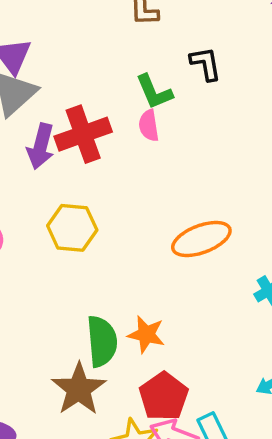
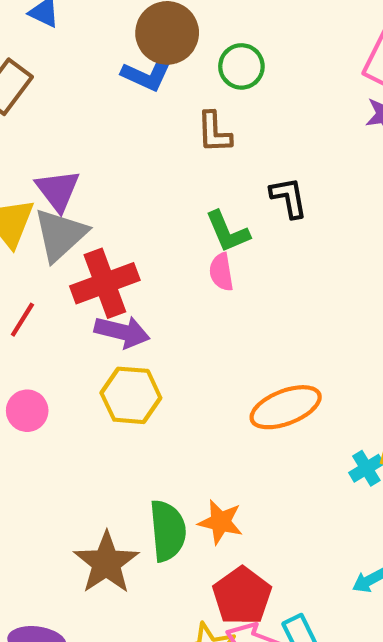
red cross: (83, 134) -> (105, 283), moved
purple arrow: (41, 146) -> (122, 332), moved, turned -90
brown star: (79, 389) -> (106, 563), moved

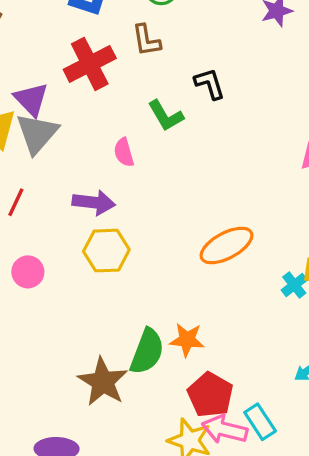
pink semicircle: (221, 272) -> (124, 152), moved
red cross: (105, 283) -> (90, 64), moved
green semicircle: (168, 531) -> (147, 351), turned 33

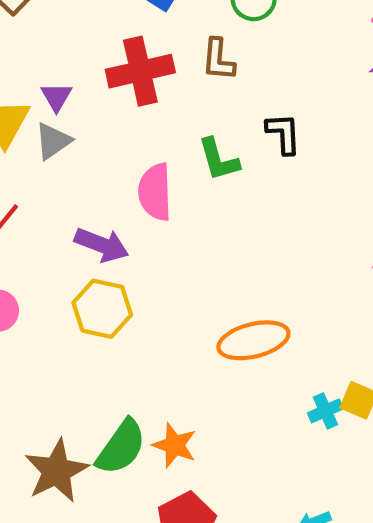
purple triangle: (31, 99) -> (56, 97), size x0.7
gray triangle: (37, 133) -> (53, 141), size x0.7
pink semicircle: (124, 152) -> (155, 192), size x1.5

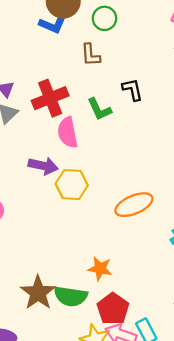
red cross: (140, 71) -> (50, 98), moved
yellow hexagon: (102, 309) -> (72, 185), moved
green semicircle: (121, 447) -> (71, 296), moved, turned 72

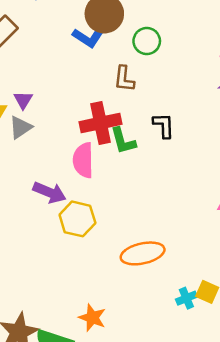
red cross: (50, 98) -> (101, 123), moved

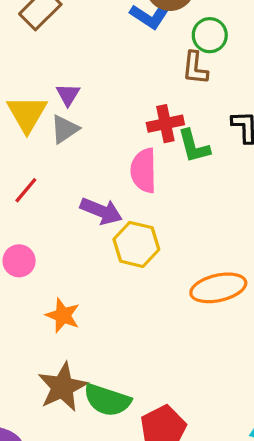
green circle: (147, 41) -> (210, 35), moved
red cross: (101, 123) -> (165, 124), size x0.7
orange star: (92, 318) -> (63, 315), moved

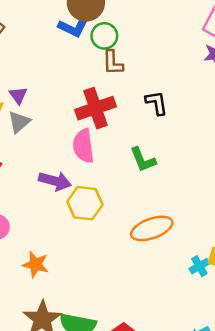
green circle: (210, 35) -> (104, 36), moved
red cross: (165, 124) -> (95, 108), size x1.4
green L-shape: (194, 146) -> (143, 160), moved

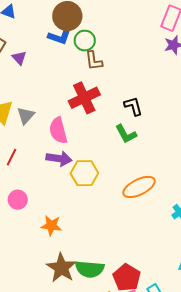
purple triangle: (18, 95) -> (19, 58), moved
black L-shape: (157, 103) -> (133, 106), moved
pink semicircle: (83, 146) -> (58, 130), moved

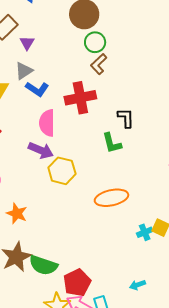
blue L-shape: (59, 37) -> (37, 89), moved
brown L-shape: (94, 61) -> (99, 64), turned 40
gray triangle: (26, 116) -> (24, 71), moved

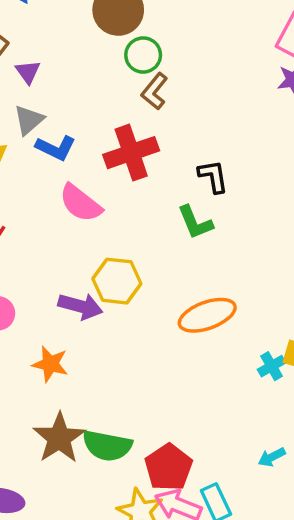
pink semicircle: (47, 123) -> (80, 203), turned -44
purple arrow: (41, 150) -> (80, 306), moved

